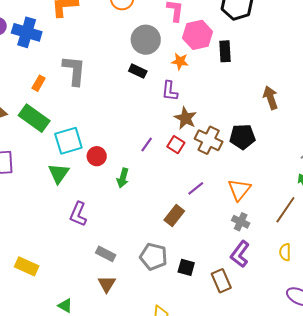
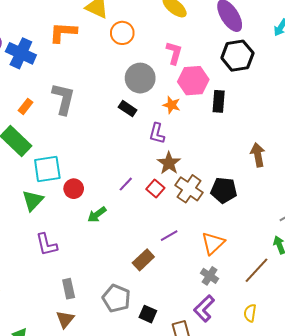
green arrow: (123, 178) -> (97, 214), turned 30
purple L-shape: (78, 214) -> (47, 245), turned -45
gray rectangle: (106, 254) -> (69, 289), turned 42

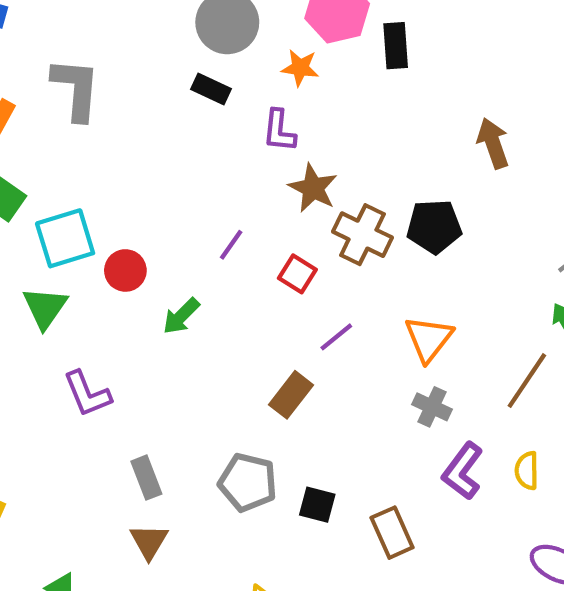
red square: (155, 188) -> (297, 274), moved
purple L-shape: (204, 308) -> (463, 471), moved

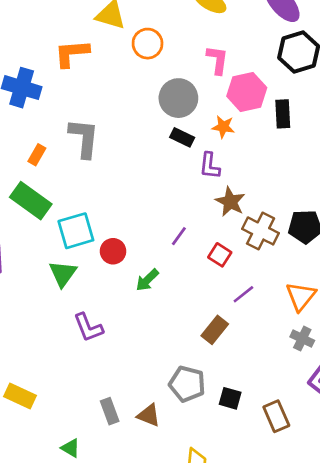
black rectangle: (211, 89) -> (182, 137), moved
gray rectangle: (146, 478) -> (110, 411), moved
brown triangle: (149, 541) -> (149, 415), moved, turned -40

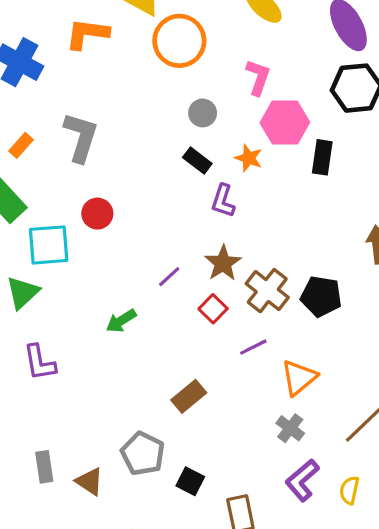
orange circle: (148, 44) -> (179, 41), size x1.4
gray circle: (178, 98) -> (203, 113), size x0.6
brown star: (230, 202) -> (223, 263), moved
red circle: (113, 251) -> (97, 214), moved
purple line: (243, 294) -> (253, 347), moved

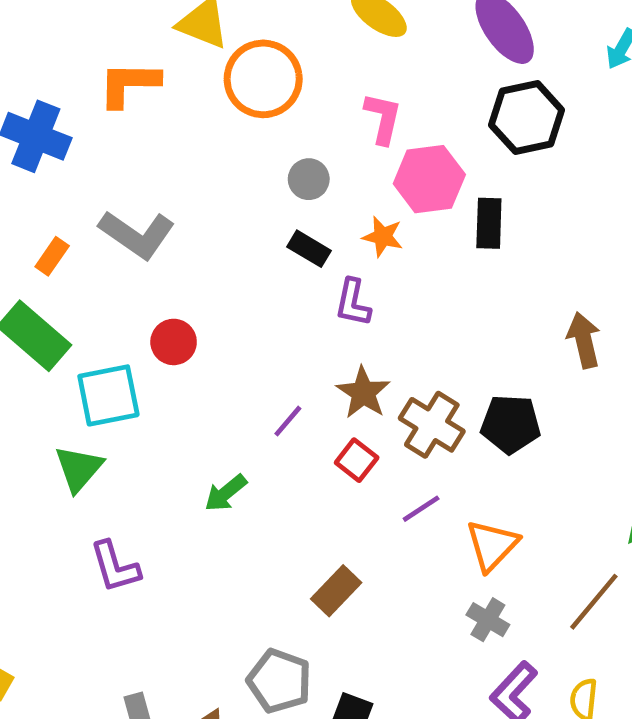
gray L-shape: (81, 137) -> (137, 234), turned 114

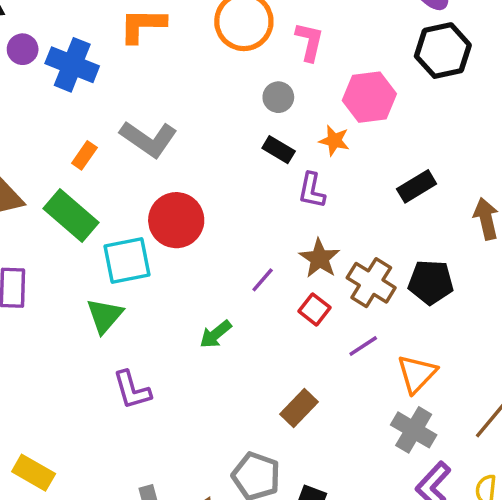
pink L-shape: (383, 118) -> (309, 42), moved
black rectangle: (489, 223) -> (417, 186), moved, turned 57
red circle: (174, 342) -> (176, 220), size x1.6
gray cross: (488, 620) -> (414, 430), size x1.4

